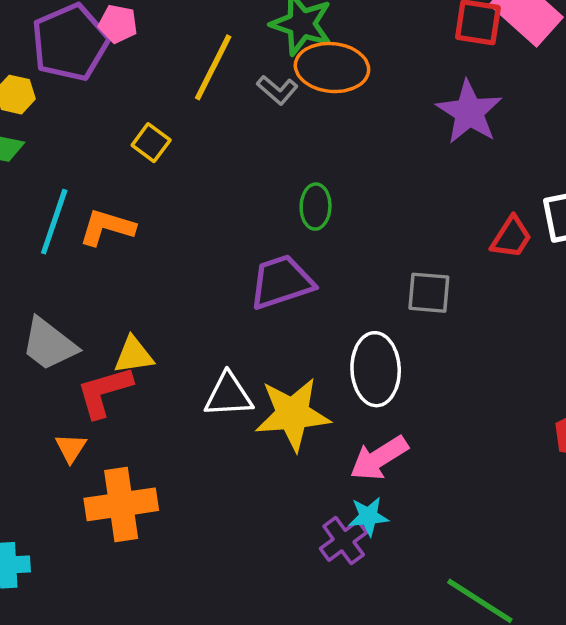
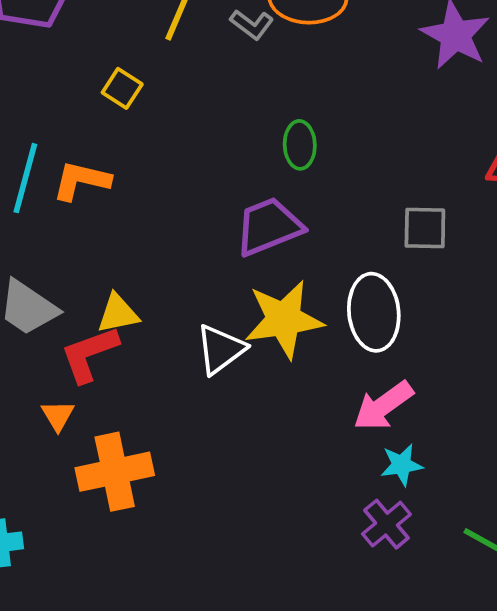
white triangle: (229, 395) -> (221, 349), turned -30
yellow star: (293, 414) -> (284, 319), moved
cyan star: (368, 516) -> (402, 465), moved
purple cross: (344, 541) -> (386, 524), moved

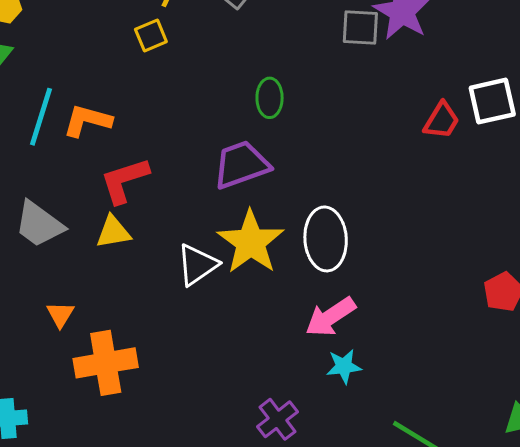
yellow square: (122, 88) -> (151, 36), moved, turned 32
gray square: (425, 228) -> (360, 28), moved
yellow star: (284, 319) -> (251, 242), turned -30
red L-shape: (89, 354) -> (124, 180), moved
purple cross: (386, 524) -> (278, 419), moved

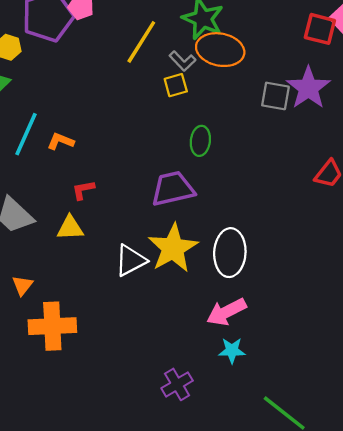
yellow square: (151, 36) -> (176, 85), moved
orange L-shape: (87, 121) -> (61, 141), size x0.7
red L-shape: (124, 180) -> (83, 190), size x0.6

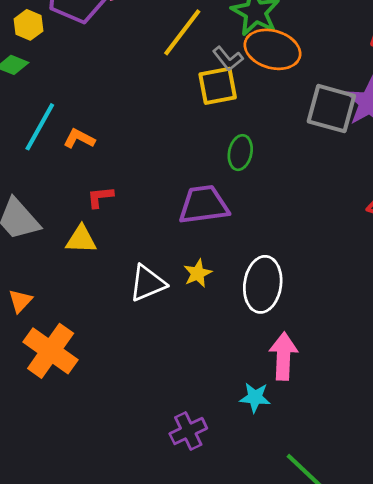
yellow square: (176, 85) -> (218, 86), size x1.4
gray square: (275, 96) -> (331, 109), size x1.4
yellow star: (173, 248) -> (198, 273), size x0.5
pink arrow: (226, 312) -> (283, 356), moved, turned 114
orange cross: (52, 326) -> (51, 351), turned 33

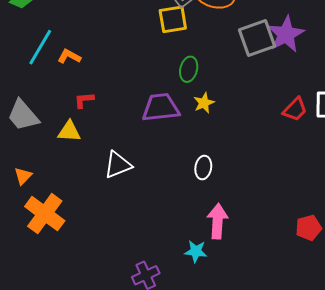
gray square: (331, 109) -> (257, 38), turned -36
yellow star: (198, 273) -> (204, 103), moved
white ellipse: (263, 284) -> (203, 168), size x0.6

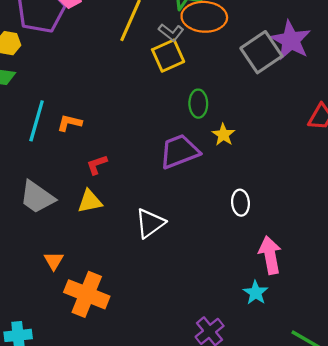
cyan star: (196, 251) -> (256, 293), turned -30

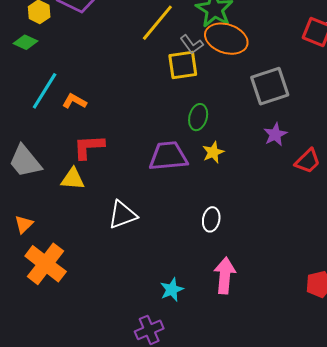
purple star: (291, 40) -> (275, 134), moved, size x0.6
red L-shape: (97, 165) -> (89, 147), size x1.5
cyan star: (256, 293) -> (172, 290), moved

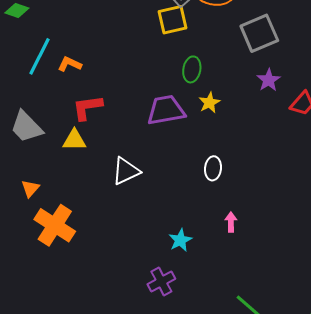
pink arrow: (225, 275) -> (231, 222), size x0.6

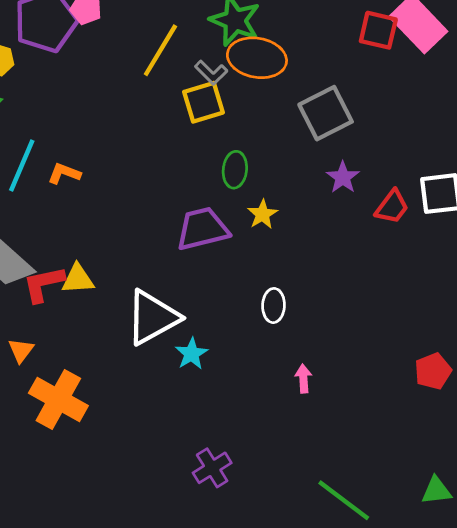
red L-shape: (87, 107) -> (44, 284), moved
white triangle: (126, 171) -> (152, 317), size x1.4
cyan star: (180, 240) -> (192, 354), moved

